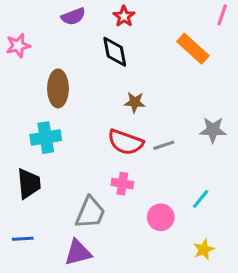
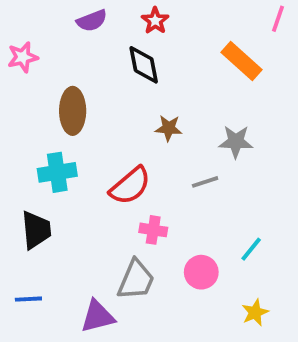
gray star: (213, 130) -> (236, 142), moved
red semicircle: (125, 142) -> (130, 186), moved, turned -60
gray trapezoid: (90, 213) -> (136, 280), moved

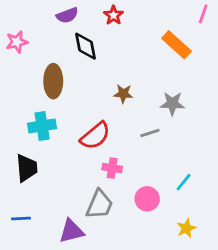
black diamond: (144, 65) -> (85, 46), moved

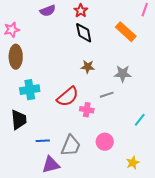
black diamond: (85, 46) -> (84, 33), moved
brown ellipse: (53, 81) -> (16, 57), moved
pink cross: (112, 168) -> (87, 110), moved
cyan line: (184, 182) -> (140, 120), moved
blue line: (21, 218) -> (43, 141), moved

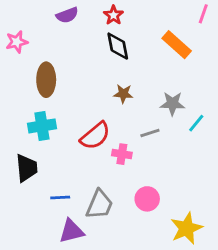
brown ellipse: (16, 57) -> (46, 80), moved
cyan line: (140, 120) -> (196, 123), moved
yellow star: (133, 163) -> (186, 228), size x1.6

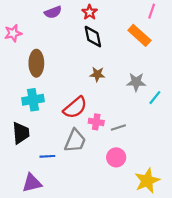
pink line: (203, 14) -> (152, 11), moved
gray line: (150, 133) -> (118, 127), moved
gray trapezoid: (99, 204) -> (75, 141), moved
purple triangle: (71, 231) -> (32, 183), moved

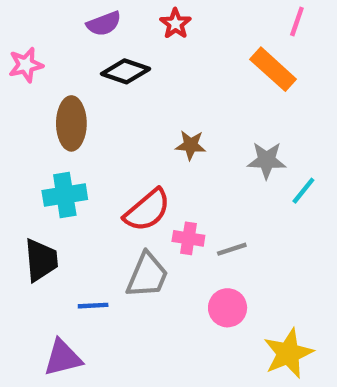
black diamond: (93, 37) -> (126, 71), moved, turned -60

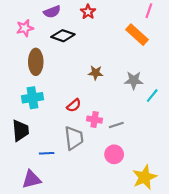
pink star: (26, 65) -> (25, 28), moved
red semicircle: (147, 210) -> (74, 105), size x0.6
gray trapezoid: (147, 275) -> (74, 138), turned -30

